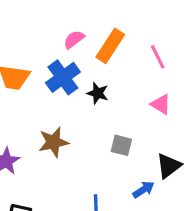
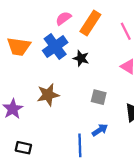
blue arrow: (143, 190) -> (100, 130), moved

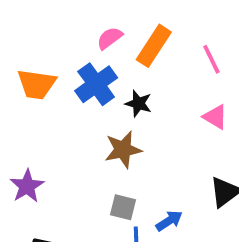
brown star: (48, 95) -> (123, 150), moved
gray square: (99, 97) -> (123, 207), moved

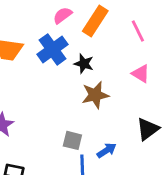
brown star: (123, 150) -> (95, 95), moved

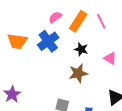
pink line: (138, 31) -> (101, 21), moved
black star: (84, 64) -> (81, 49), moved

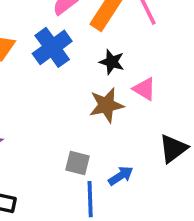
pink triangle: (110, 58) -> (144, 89), moved

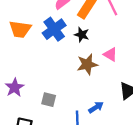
black star: (112, 62) -> (82, 35), moved
gray square: (77, 163) -> (49, 100), moved

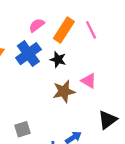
gray square: (49, 100) -> (23, 129), turned -32

